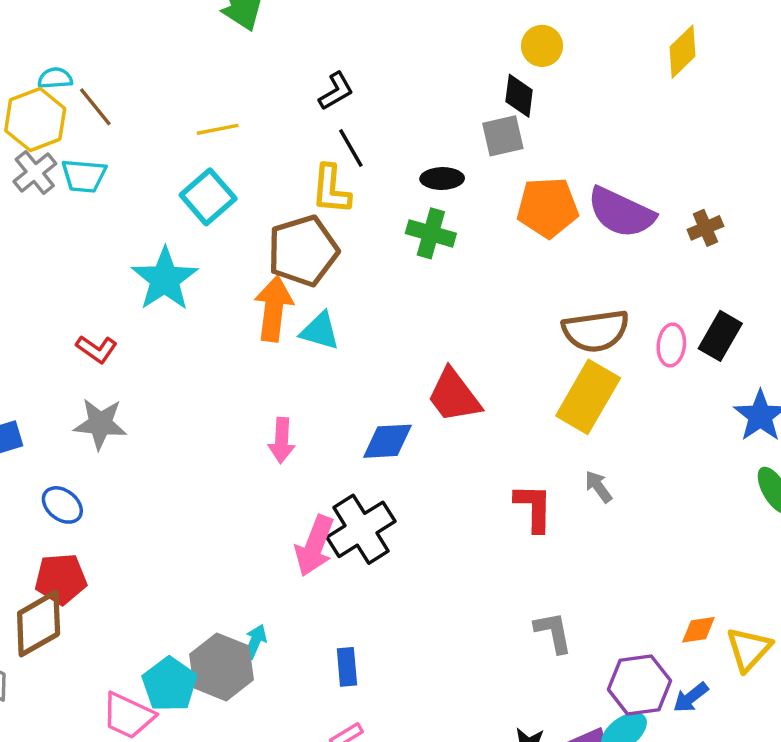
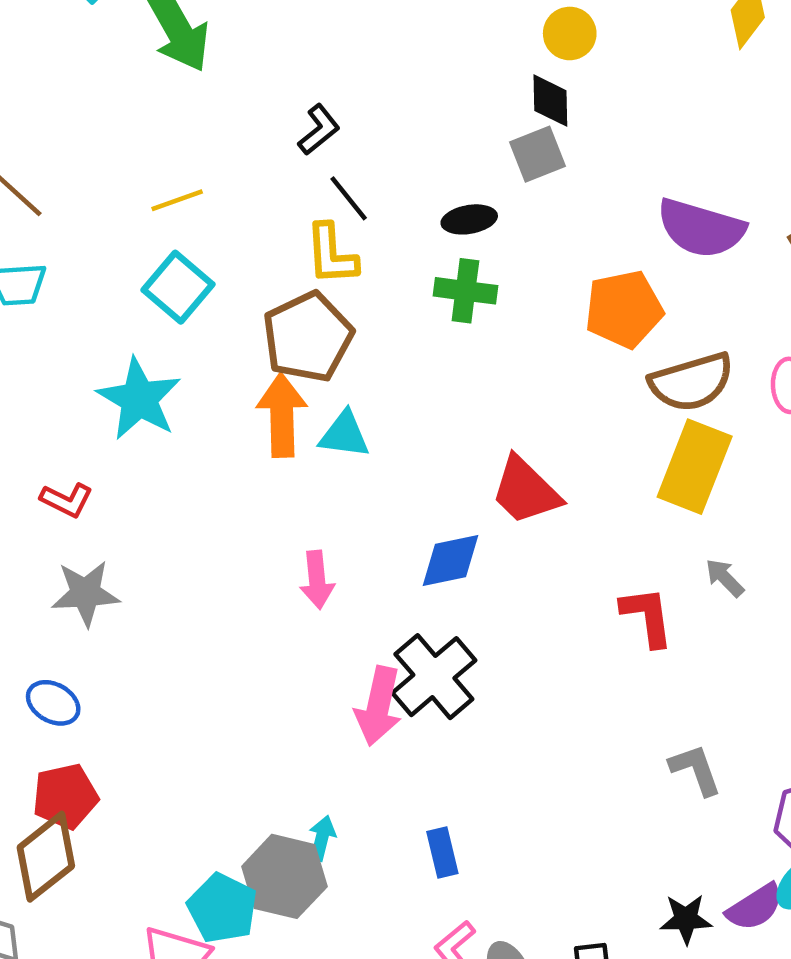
orange pentagon: (548, 207) -> (624, 309), moved

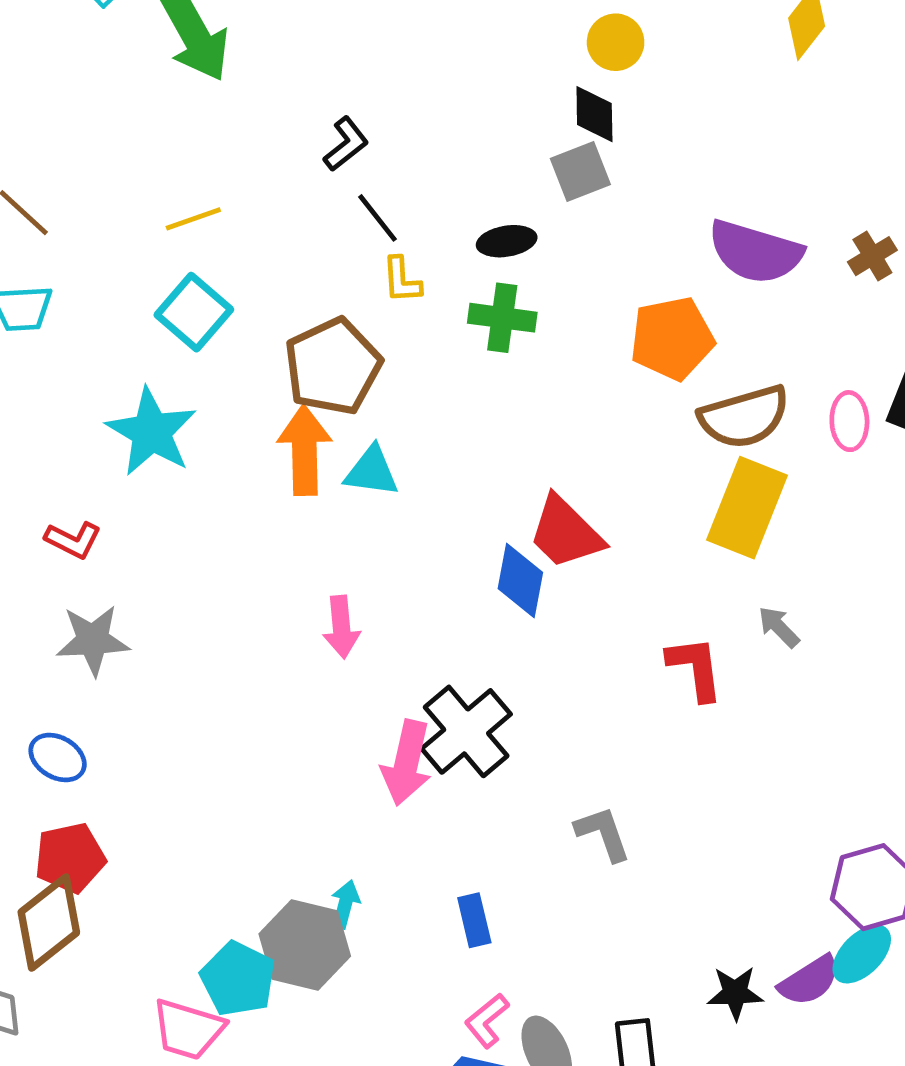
yellow L-shape: (331, 254) -> (402, 280), moved, size x0.7
blue diamond: (450, 561) -> (520, 581), moved, turned -68
gray L-shape: (696, 770) -> (603, 834), moved

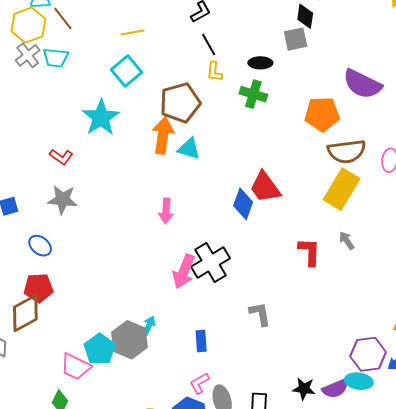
cyan ellipse: (862, 954) -> (359, 381), turned 44

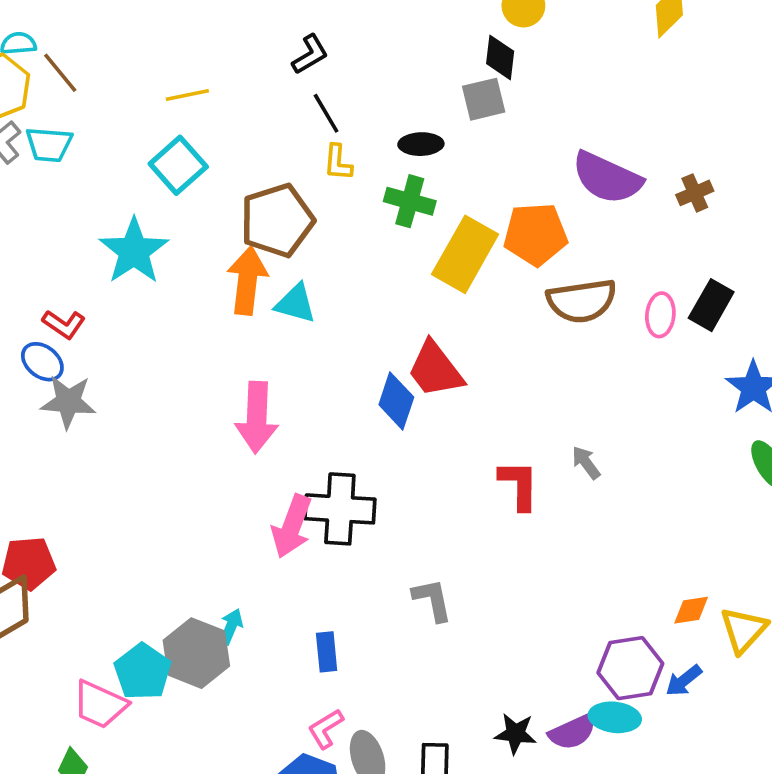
yellow rectangle: (342, 189) -> (465, 254), moved
pink arrow: (166, 211) -> (257, 417), size x1.5
blue ellipse: (40, 246) -> (42, 362), moved
black cross: (211, 263) -> (340, 509), turned 36

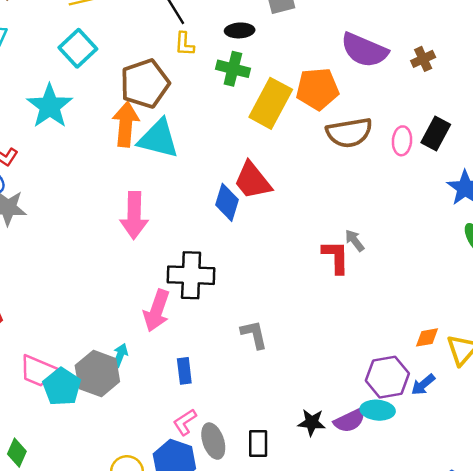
cyan triangle: (296, 303) -> (158, 139), size x1.5
red L-shape: (519, 485) -> (336, 257), moved
pink arrow: (292, 526) -> (157, 311), moved
pink trapezoid: (100, 704) -> (38, 371), moved

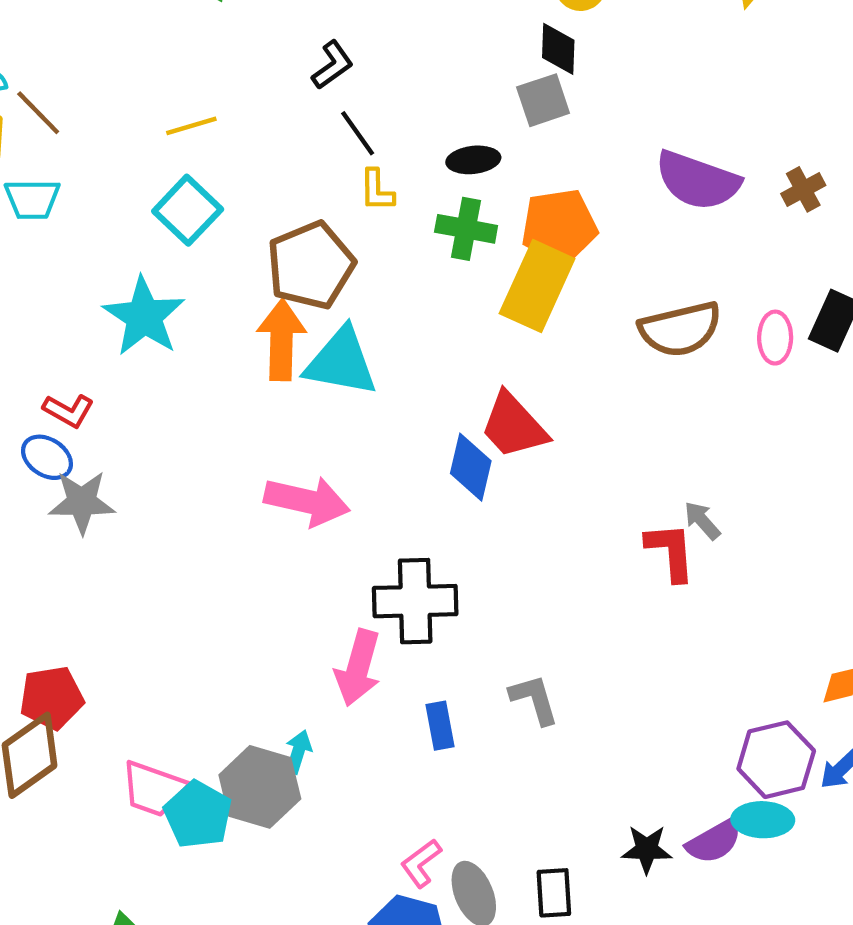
orange pentagon: (317, 89) -> (559, 226), moved
pink arrow: (134, 215) -> (307, 501), turned -75
blue rectangle: (184, 371) -> (440, 726), moved

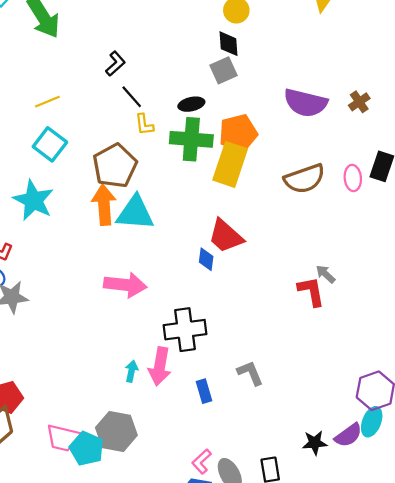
green cross: (466, 229) -> (191, 139), size x1.4
blue diamond: (471, 467) -> (206, 259), size x0.7
cyan arrow: (298, 752) -> (131, 371), moved
cyan ellipse: (763, 820) -> (372, 422), turned -64

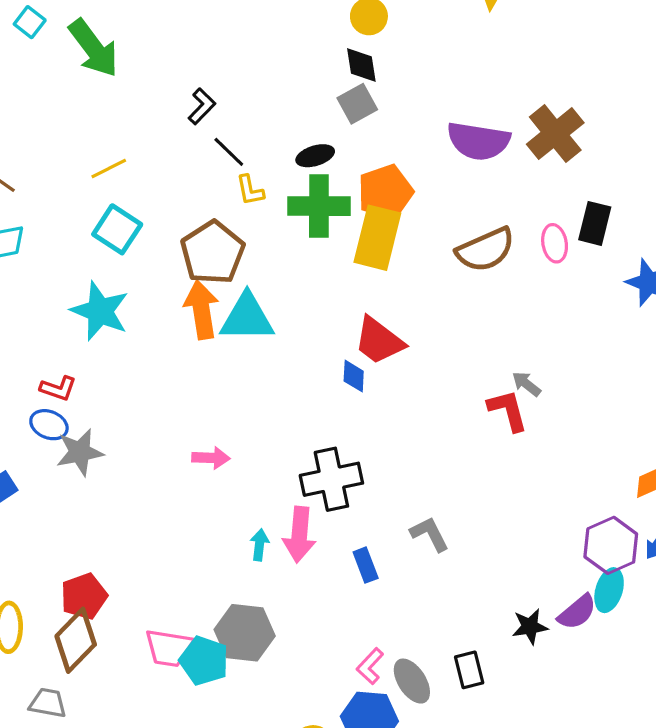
brown cross: (359, 102) -> (555, 134), size x1.8
pink arrow: (125, 285) -> (211, 458), moved, size x0.6

